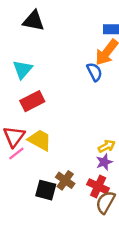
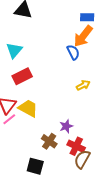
yellow arrow: (107, 146) -> (83, 85), moved
purple star: (104, 162) -> (66, 126), moved
black square: (46, 190) -> (35, 166), moved

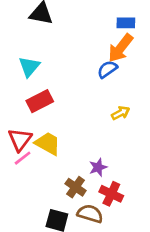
blue semicircle: (73, 52) -> (107, 69), turned -98
brown semicircle: (82, 159) -> (90, 214), moved, turned 78

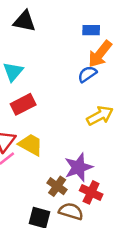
blue rectangle: (126, 23) -> (91, 30), moved
yellow arrow: (121, 113) -> (100, 116), size x1.5
purple star: (98, 167) -> (78, 167), size x1.6

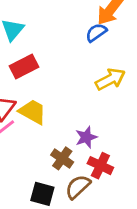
purple star: (78, 167) -> (86, 137), size x0.7
brown semicircle: (71, 211) -> (78, 187), turned -60

